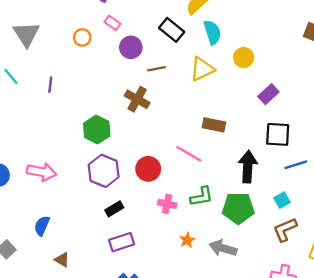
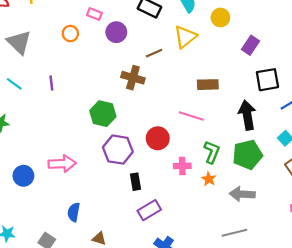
brown line: (156, 69) -> (154, 53), moved
green L-shape: (202, 197) -> (212, 152), turned -45
black rectangle: (114, 209) -> (136, 182), turned -56
orange star: (187, 240) -> (209, 179), moved

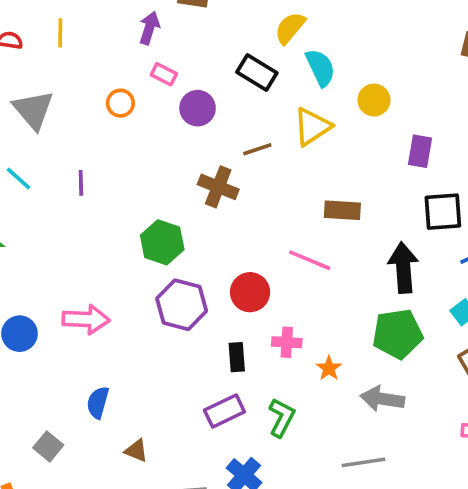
purple rectangle: (251, 45) -> (420, 151), turned -30
green L-shape: (212, 152) -> (282, 418), moved
black rectangle: (136, 182) -> (237, 357), moved

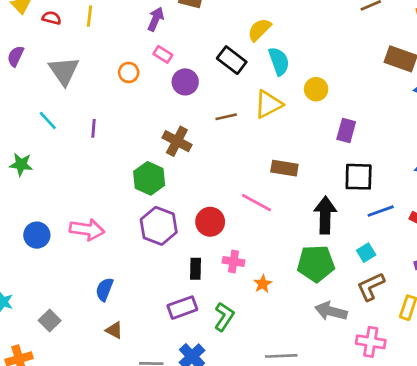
brown cross: (218, 187) -> (177, 141), moved
gray arrow: (382, 399) -> (331, 311), moved
blue semicircle: (98, 402) -> (104, 289), moved

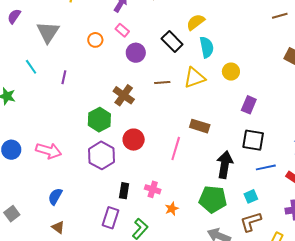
pink line: (257, 203) -> (176, 149), turned 70
red circle: (210, 222) -> (134, 140), moved
purple rectangle: (182, 308) -> (110, 218), turned -60

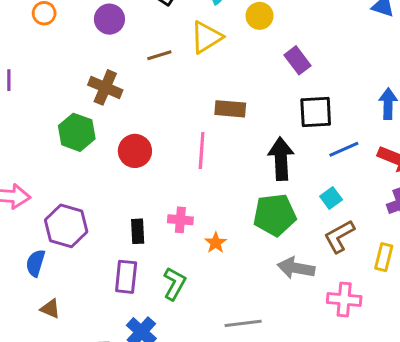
purple rectangle: (249, 105) -> (297, 60), turned -48
purple hexagon: (102, 155) -> (66, 226), moved

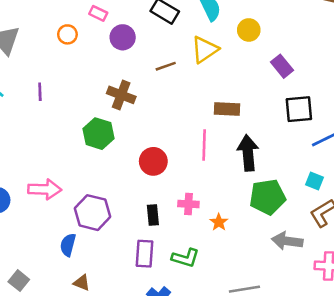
red circle: (135, 151) -> (153, 161), moved
black arrow: (281, 159) -> (248, 153), moved
cyan square: (331, 198) -> (315, 181), turned -30
green L-shape: (174, 284) -> (185, 258), turned 80

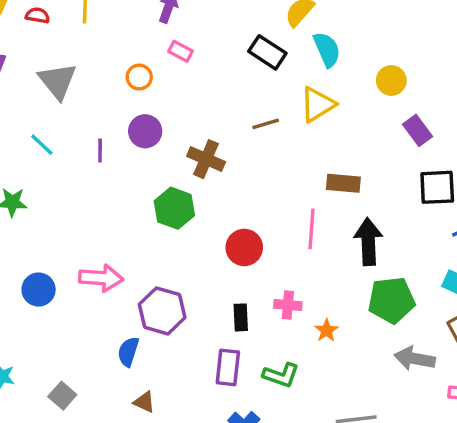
yellow circle: (249, 30) -> (391, 80), moved
purple circle: (123, 37) -> (145, 131), moved

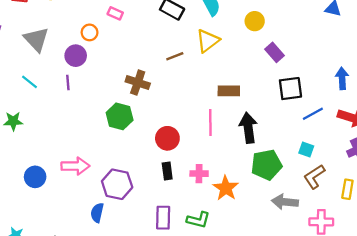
purple circle: (145, 131) -> (76, 56), moved
black rectangle: (241, 317) -> (167, 171), moved
orange star: (326, 330) -> (226, 188), size x1.6

